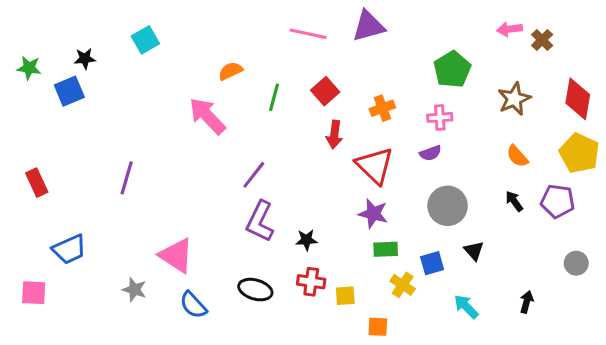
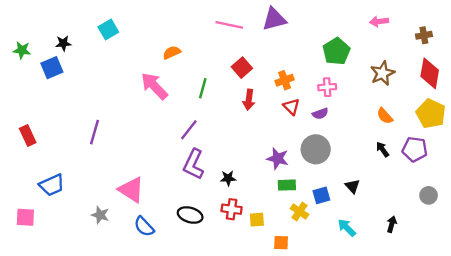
brown cross: (542, 40) -> (424, 35), moved, turned 35
green line: (274, 97) -> (203, 88), moved
red triangle: (375, 166) -> (291, 107), moved, size x0.6
gray circle: (448, 206) -> (316, 149), moved

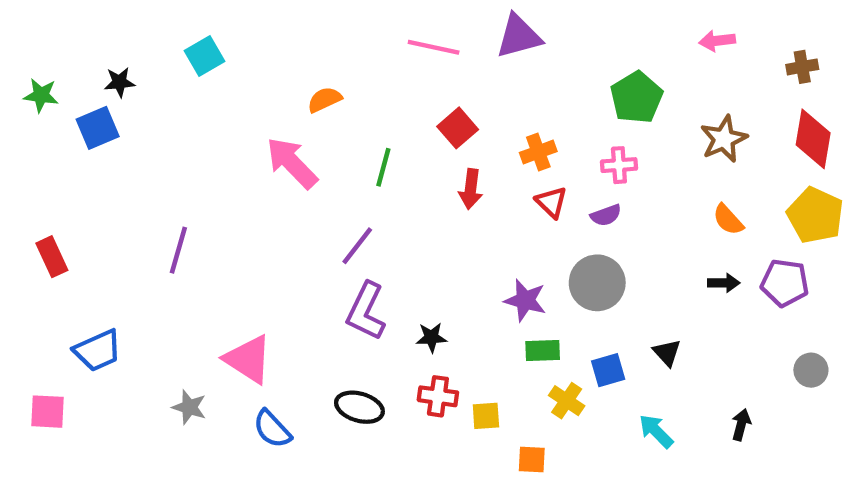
black arrow: (382, 149) -> (724, 283), turned 126

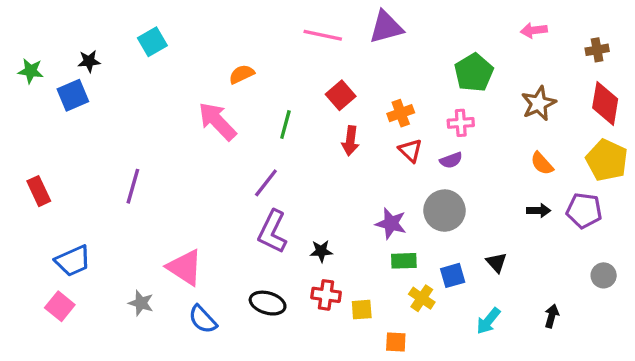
pink square: (48, 412) -> (60, 306), moved, turned 36
cyan arrow: (656, 431) -> (488, 321), turned -96

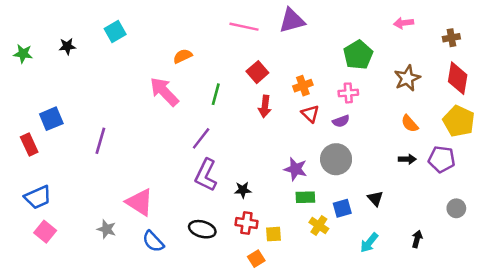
blue square: (73, 95) -> (51, 119), moved
blue trapezoid: (73, 261) -> (38, 197), moved
orange square: (396, 342) -> (256, 259), moved, turned -35

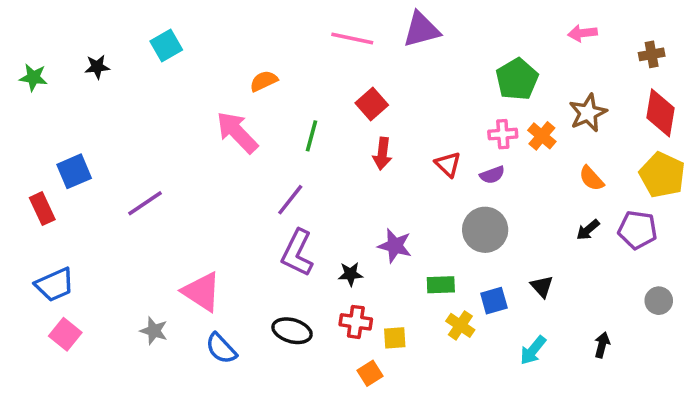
orange cross: (303, 86) -> (542, 136), moved, turned -30
purple line: (100, 141) -> (145, 203), turned 40
black arrow: (407, 159) -> (588, 230), turned 140
purple star: (296, 169) -> (395, 246), moved

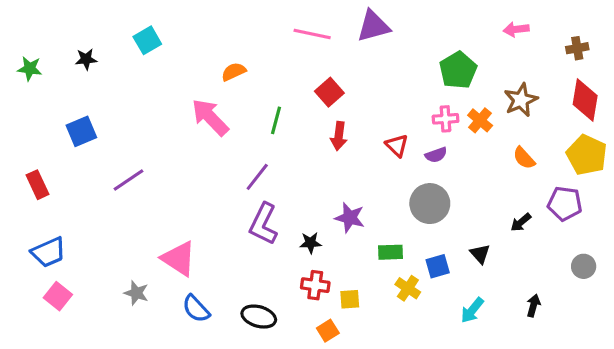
blue square: (74, 171) -> (81, 131), moved
black arrow: (588, 230) -> (521, 222), moved
black ellipse: (292, 331) -> (259, 317), moved

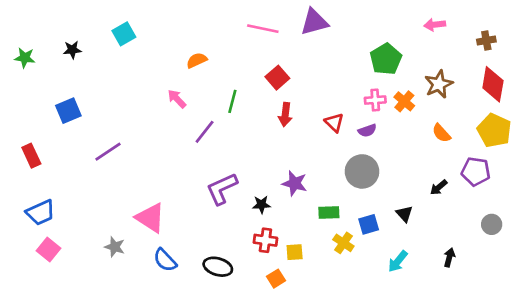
pink arrow: (210, 117) -> (177, 99), size x0.6
purple line: (257, 177) -> (205, 132), moved
purple L-shape: (263, 224) -> (222, 189), turned 40

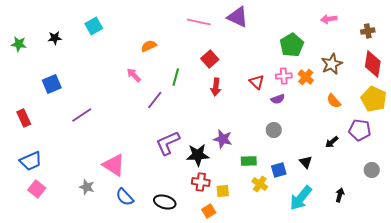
purple triangle: (314, 22) -> (238, 17), turned 40
red triangle: (334, 123) -> (257, 82), moved
gray circle: (362, 171) -> (274, 130), size x0.6
black star: (261, 205) -> (198, 155), size x1.6
cyan arrow: (398, 261) -> (301, 198), size x1.5

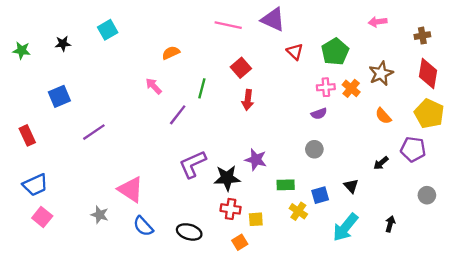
red triangle: (257, 82) -> (295, 52), moved

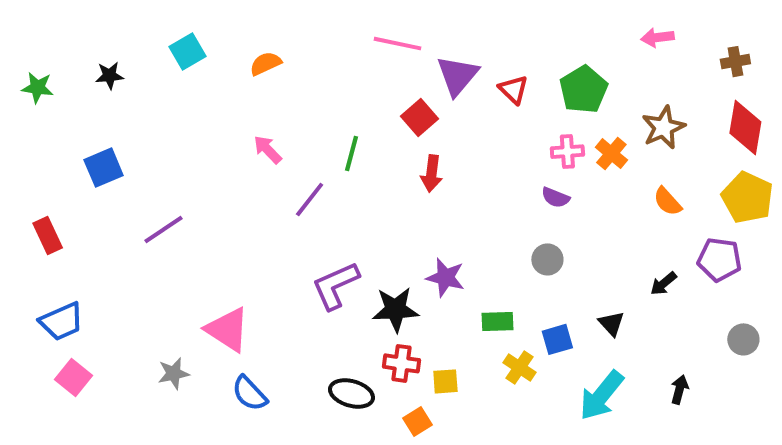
purple triangle: (273, 19) -> (457, 76), moved, turned 45
orange semicircle: (171, 53) -> (266, 64), moved
purple semicircle: (319, 114) -> (555, 198), turned 42
gray star: (100, 215) -> (174, 373), turned -30
black ellipse: (189, 232) -> (352, 393), moved

